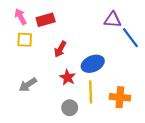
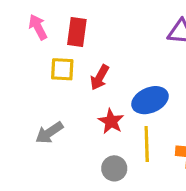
red rectangle: (46, 20) -> (77, 32), turned -66
yellow square: (25, 40) -> (62, 69), moved

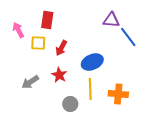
pink arrow: (38, 27) -> (18, 30), moved
red star: (111, 121) -> (59, 75), moved

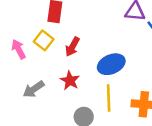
pink arrow: (18, 30) -> (19, 49), moved
yellow square: (38, 43) -> (44, 40), turned 35

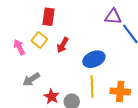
red star: (70, 80) -> (52, 97), moved

